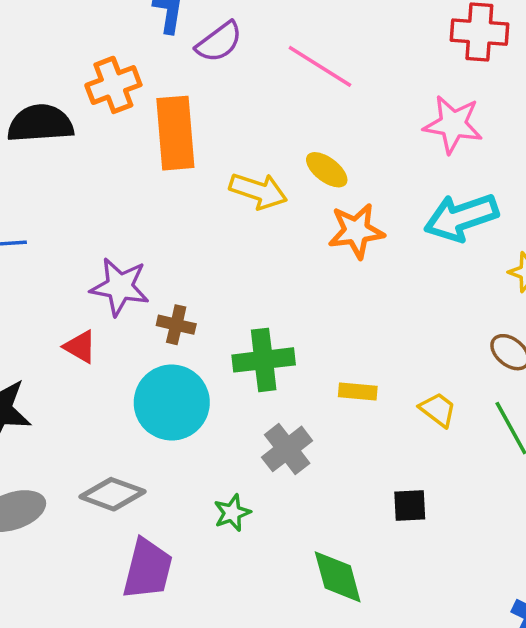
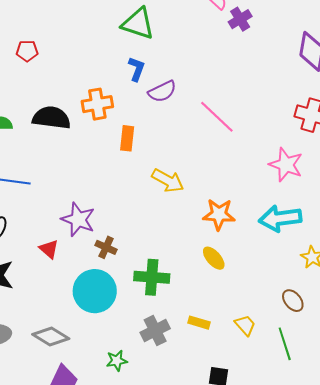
orange rectangle: (175, 133) -> (127, 138), size x0.6
yellow ellipse: (327, 170) -> (214, 258), moved
yellow rectangle: (358, 391) -> (199, 323), moved

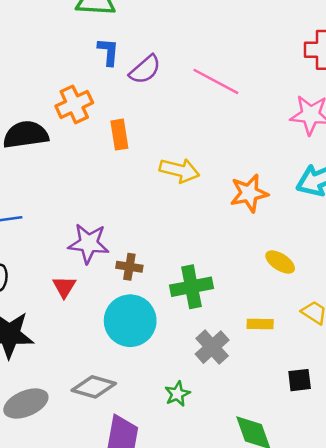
red triangle: (49, 249) -> (64, 287), turned 35
yellow ellipse: (214, 258) -> (280, 262), moved

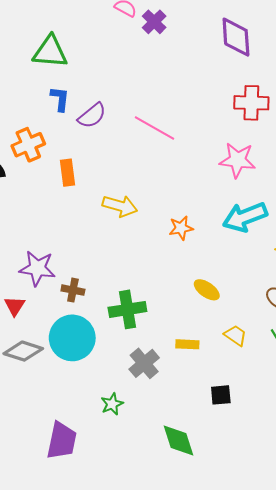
orange star: (249, 193) -> (181, 228), size x0.7
gray diamond: (94, 387) -> (23, 351), moved

